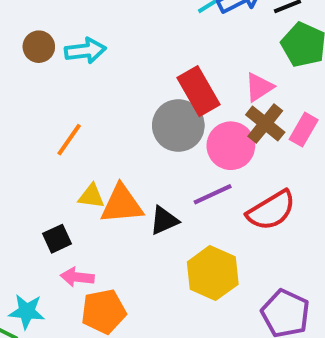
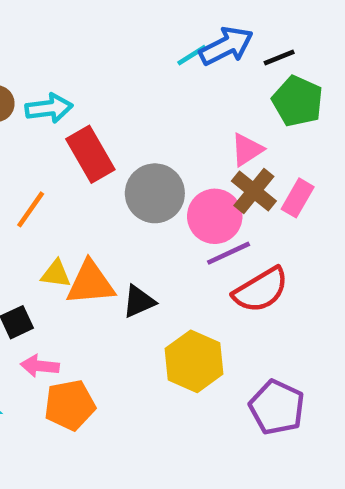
red rectangle: (199, 91) -> (90, 154), moved
purple line: (213, 194) -> (229, 253), moved

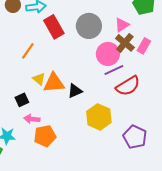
gray circle: (155, 193) -> (89, 26), moved
yellow triangle: (56, 274) -> (39, 79), turned 32

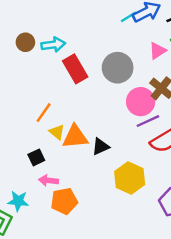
pink triangle: (122, 25) -> (158, 51), moved
orange line: (28, 51) -> (44, 113), moved

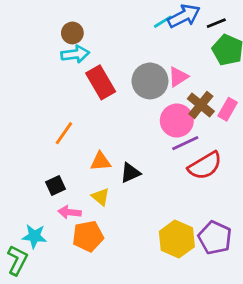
brown circle: (25, 42) -> (72, 33), moved
pink triangle: (158, 51) -> (178, 77), moved
yellow triangle: (57, 132) -> (101, 197), moved
orange triangle: (75, 137) -> (101, 161), size x0.7
yellow hexagon: (130, 178) -> (177, 239), moved

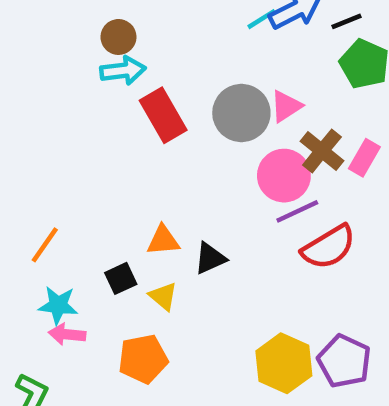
orange line: (64, 133) -> (45, 245), moved
black square: (55, 185) -> (121, 278), moved
pink arrow: (70, 212) -> (67, 334), moved
cyan star: (34, 236) -> (58, 305), moved

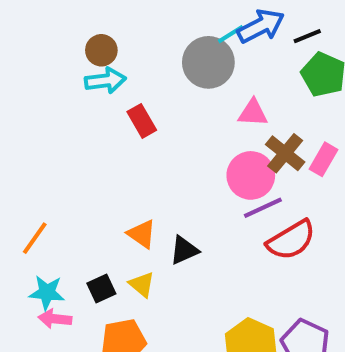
pink triangle: (286, 106) -> (253, 113), turned 36
gray circle: (241, 113) -> (208, 62), moved
red rectangle: (163, 115) -> (142, 121), size x0.7
orange triangle: (163, 240) -> (142, 234), turned 40
black square: (121, 278) -> (101, 289), moved

